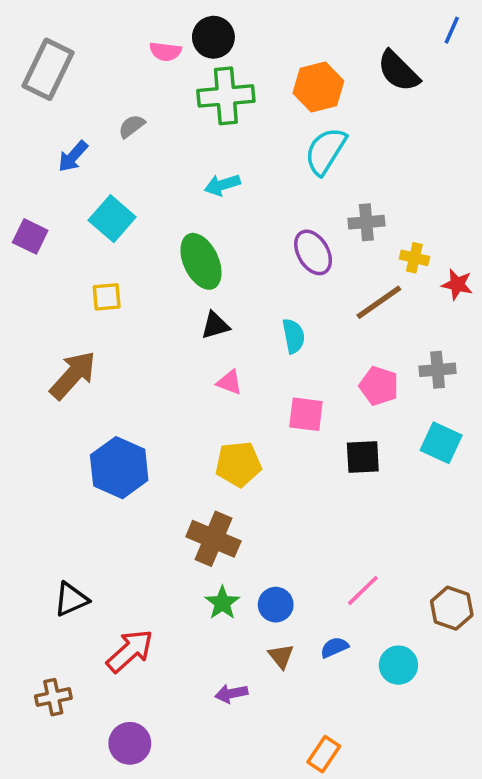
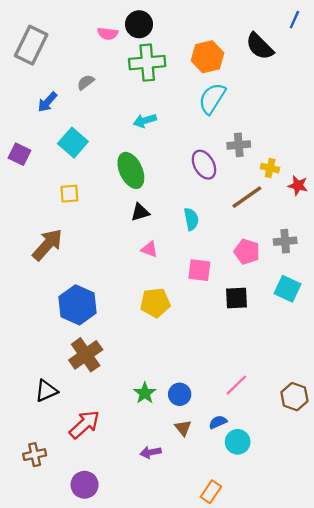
brown cross: (213, 539) -> (86, 355), moved, turned 32
cyan circle: (398, 665) -> (238, 442), moved

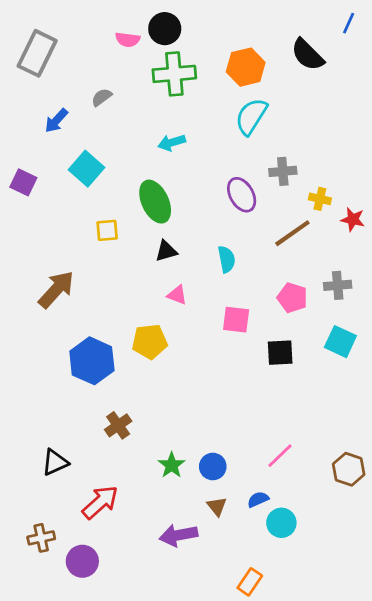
yellow square: (69, 194) -> (107, 230), moved
yellow pentagon: (155, 303) -> (150, 342), moved
brown cross: (86, 355) -> (118, 425), moved, size x0.7
purple arrow: (151, 452) -> (178, 535), size x1.5
purple circle: (85, 485) -> (82, 561), moved

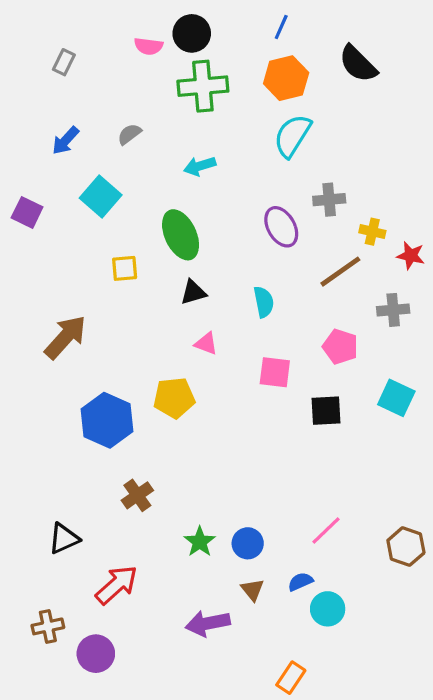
blue line: (349, 23) -> (281, 27), moved
gray rectangle: (37, 53) -> (64, 62), moved, size x0.5
gray semicircle: (102, 97) -> (129, 134), moved
gray cross: (338, 285) -> (393, 310), moved

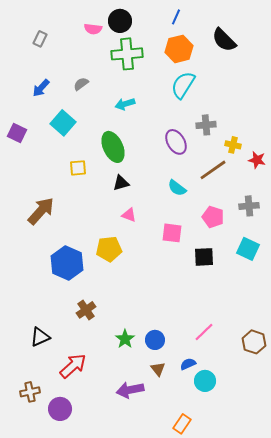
cyan semicircle: (264, 302) -> (177, 188), moved, turned 138
gray cross: (393, 310) -> (249, 206), moved

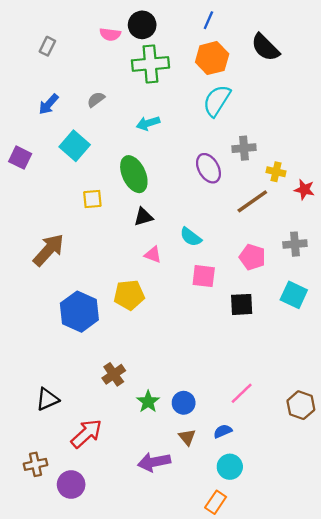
cyan semicircle: (177, 188) -> (191, 237), moved
brown cross: (86, 310) -> (114, 374), moved
cyan circle: (205, 381) -> (230, 467), moved

